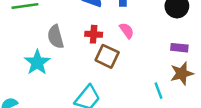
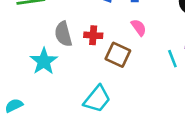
red cross: (94, 34) -> (93, 35), moved
cyan line: (159, 91) -> (172, 59), moved

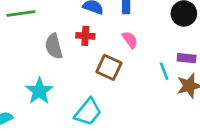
red cross: (93, 35) -> (85, 36), moved
cyan star: (44, 61) -> (39, 91), moved

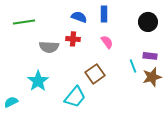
gray semicircle: (54, 46) -> (49, 47), turned -72
brown square: (109, 67) -> (95, 74), moved, turned 30

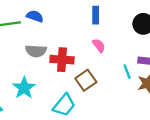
blue semicircle: (79, 17) -> (35, 16), moved
red cross: (73, 39) -> (62, 60), moved, size x1.5

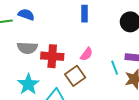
pink semicircle: (99, 46) -> (87, 54), moved, turned 72
cyan star: (24, 88) -> (28, 84), moved

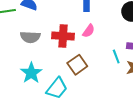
pink semicircle: (87, 54) -> (89, 31), moved
red cross: (52, 56) -> (63, 36), moved

